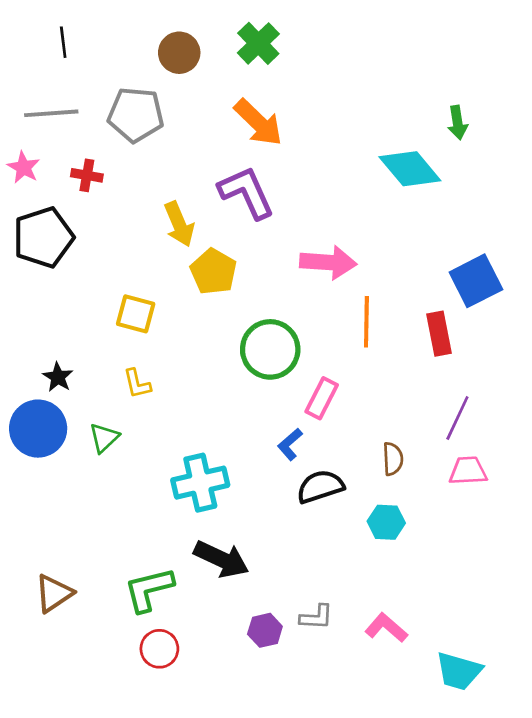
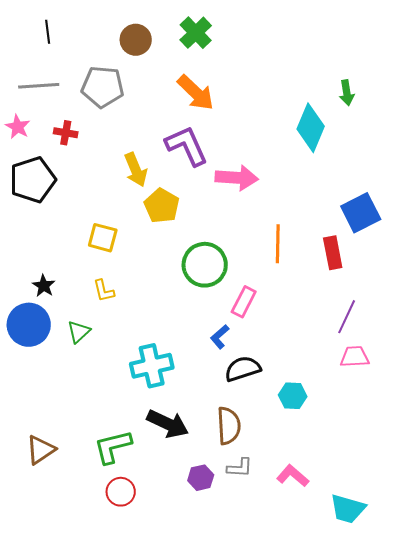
cyan diamond: (410, 169) -> (311, 128), turned 63
pink arrow: (328, 262) -> (237, 178), moved
brown semicircle: (393, 459) -> (229, 426), moved, size x1.5

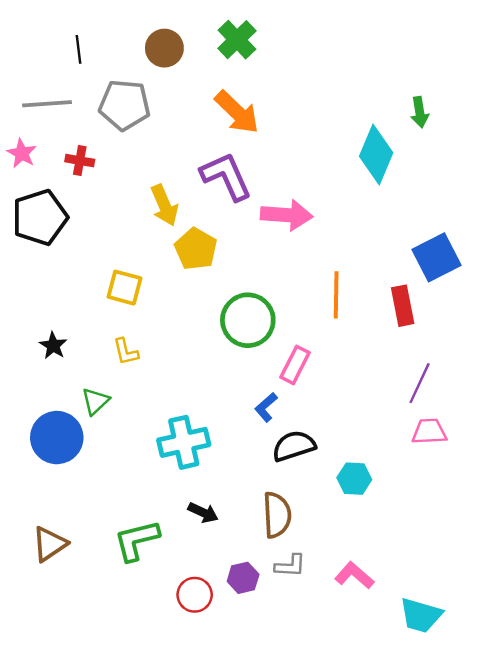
black line: (48, 32) -> (79, 49), moved
blue circle: (29, 325) -> (57, 438), moved
black arrow: (168, 424) -> (203, 513), size x0.6
red circle: (121, 492) -> (195, 595), moved

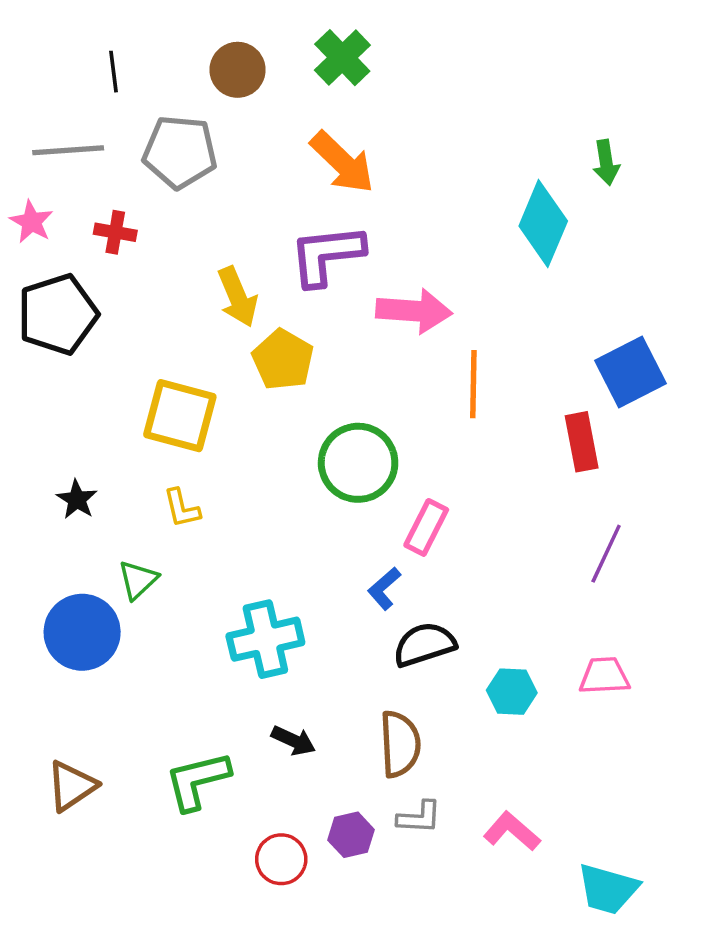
purple L-shape: (226, 176) -> (327, 255), turned -72
yellow square: (124, 288) -> (180, 416), size x1.4
orange line: (336, 295) -> (473, 384), moved
pink trapezoid: (429, 431) -> (604, 676), moved

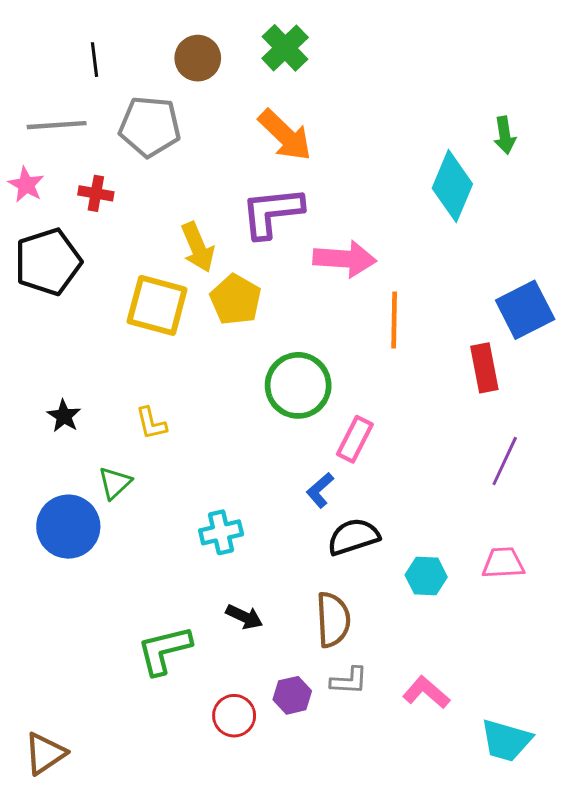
yellow square: (180, 416) -> (157, 305), moved
cyan cross: (265, 639) -> (221, 532), size x0.7
brown triangle: (72, 786) -> (45, 753), moved

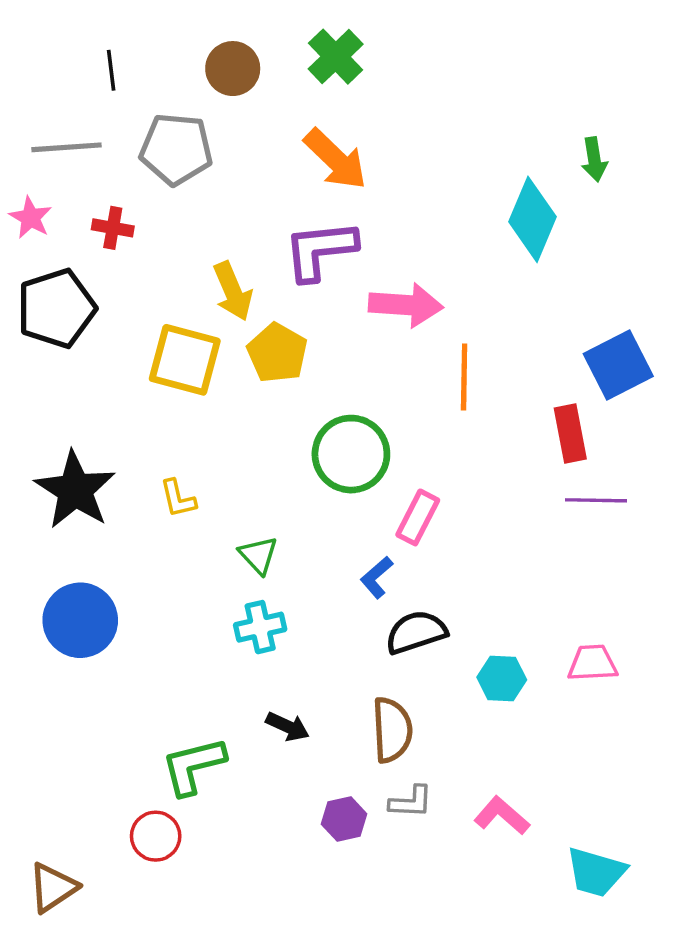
black star: (64, 416) -> (75, 490), size x2.0
purple line: (505, 461) -> (596, 500), moved, turned 66
green triangle: (115, 483) -> (258, 555), moved, turned -30
red circle: (234, 716) -> (156, 836), moved

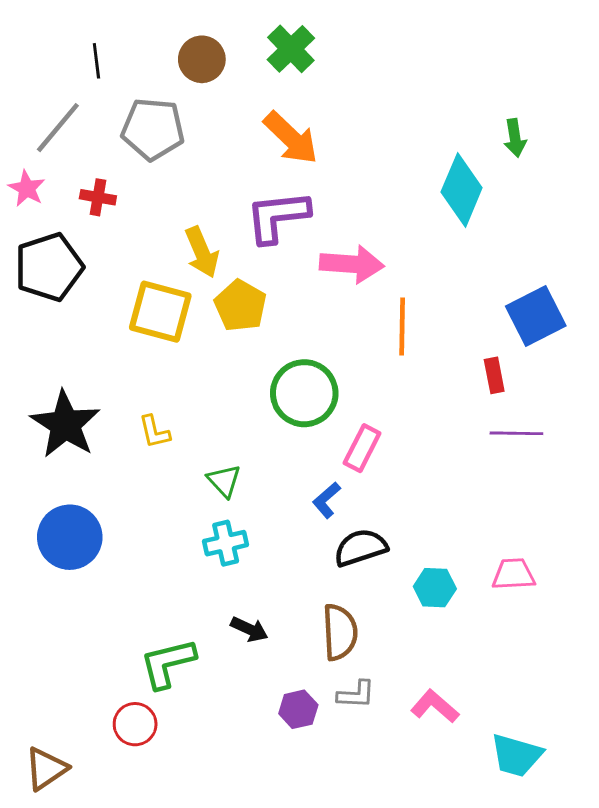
gray line: (67, 147) -> (58, 128), turned -46
red rectangle: (570, 433) -> (494, 375), size x0.7

